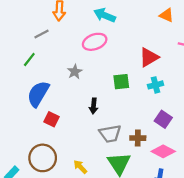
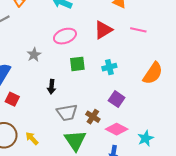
pink ellipse: (95, 42) -> (65, 36), moved
red triangle: (149, 57) -> (103, 30), moved
brown cross: (138, 138) -> (93, 117), turned 32
yellow arrow: (80, 167) -> (32, 138), moved

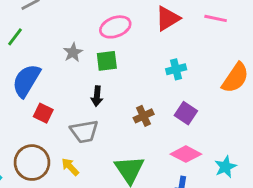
green square: (77, 64) -> (107, 61), moved
gray trapezoid: (67, 113) -> (84, 131), moved
brown cross: (93, 117) -> (144, 116), moved, turned 32

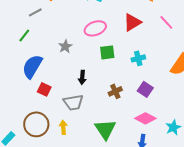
pink line: (216, 18) -> (166, 22), turned 35
green square: (107, 61) -> (107, 52), moved
yellow arrow: (70, 167) -> (63, 127), turned 40

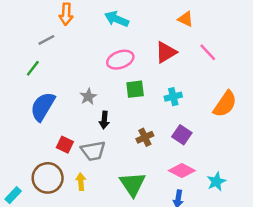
gray star: (65, 46) -> (88, 97), moved
red square: (44, 89) -> (65, 145), moved

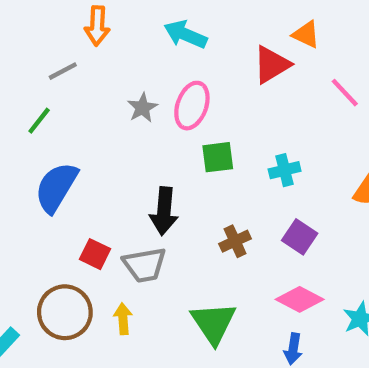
red triangle: (166, 52) -> (272, 65), moved
pink ellipse: (120, 60) -> (192, 106), turned -50
gray star: (88, 97) -> (142, 108), moved
black arrow: (104, 120) -> (164, 211), size x1.5

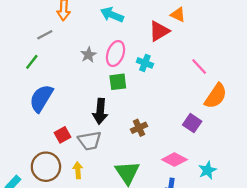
pink line: (345, 93) -> (199, 67), moved
green square: (218, 157) -> (118, 82), moved
cyan cross: (285, 170) -> (145, 63), moved, turned 35
purple square: (300, 237) -> (192, 123), moved
red square: (95, 254) -> (62, 135), turned 35

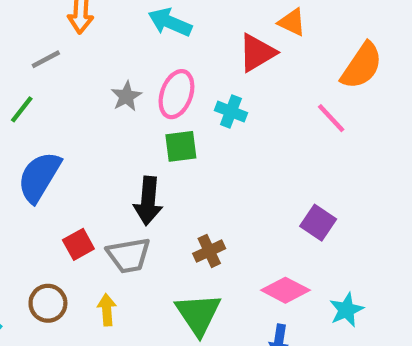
orange semicircle: (216, 96) -> (362, 66), moved
brown cross: (139, 128) -> (209, 251), moved
brown circle: (46, 167) -> (48, 303), size x0.7

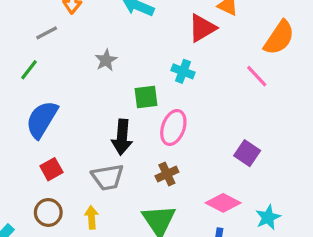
pink ellipse: (176, 94) -> (173, 127), moved
red square: (78, 244) -> (51, 169), moved

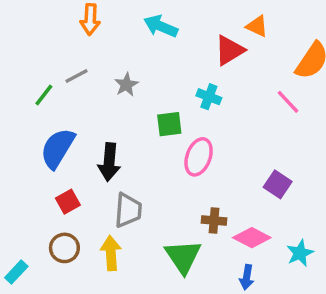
gray line: (47, 33) -> (76, 76), moved
black arrow: (122, 137) -> (109, 162), moved
brown cross: (167, 174) -> (214, 220), moved, turned 30
gray trapezoid: (108, 177) -> (128, 210), turned -76
yellow arrow: (92, 217) -> (111, 253), size x1.4

